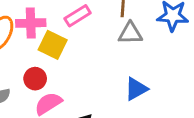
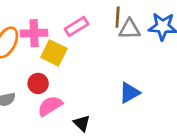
gray triangle: (130, 33) -> (129, 29), moved

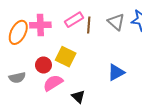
brown line: (118, 17) -> (89, 25), moved
gray triangle: (129, 29) -> (116, 22), turned 42
yellow square: (54, 53) -> (66, 57), moved

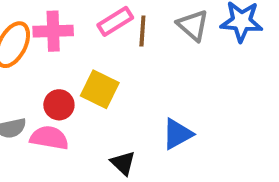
blue triangle: (116, 72) -> (177, 134), moved
pink semicircle: (53, 83) -> (49, 138), moved, turned 42

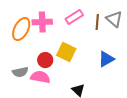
brown line: (142, 31) -> (97, 22), moved
blue triangle: (177, 134) -> (106, 59), moved

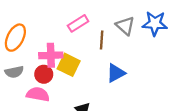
pink cross: (42, 22) -> (51, 55), moved
brown line: (97, 22) -> (102, 40), moved
gray semicircle: (20, 72) -> (14, 72), moved

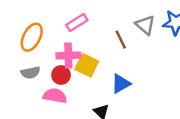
pink rectangle: (78, 23) -> (77, 23), moved
brown line: (102, 40) -> (121, 40), turned -30
blue triangle: (116, 73) -> (121, 84), moved

